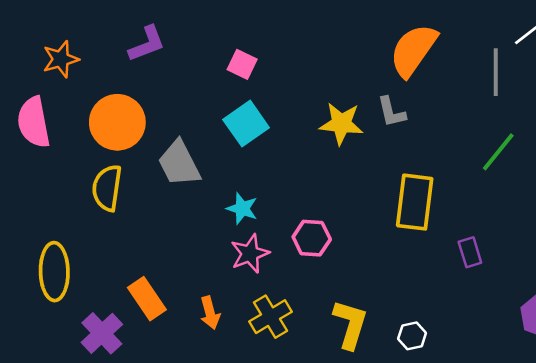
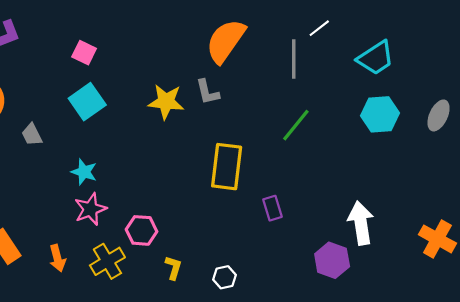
gray trapezoid: (179, 163) -> (32, 135), size x0.6
pink hexagon: (312, 238) -> (141, 230), moved
yellow L-shape: (350, 324) -> (173, 268), size x0.6

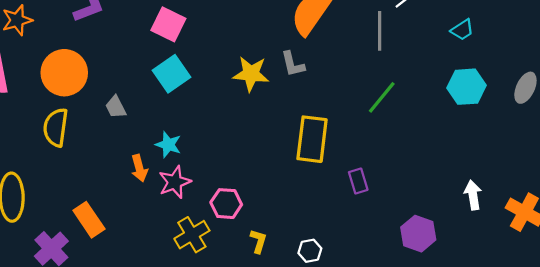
pink square: (84, 53) -> (168, 24), size x1.4
cyan trapezoid: (376, 58) -> (462, 30), size x0.6
white arrow: (361, 223) -> (473, 195), moved, size x0.7
orange arrow: (57, 258) -> (139, 168), moved

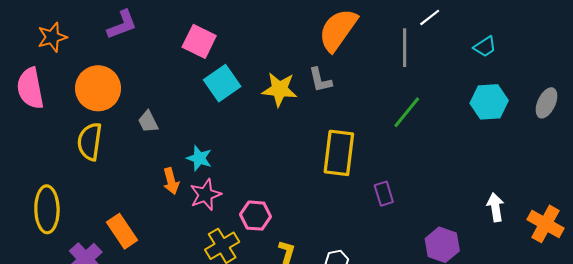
cyan square: (172, 74) -> (222, 83), moved

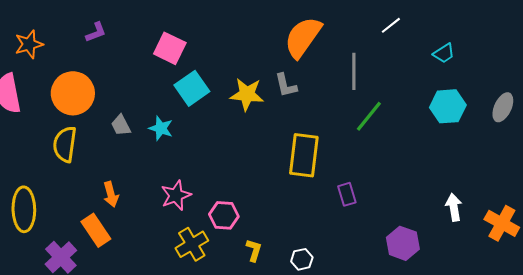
purple L-shape: (122, 25) -> (96, 32), size x0.7
gray line: (405, 48) -> (354, 71), moved
cyan star: (199, 158) -> (161, 128), moved
orange arrow: (171, 181) -> (111, 194), moved

